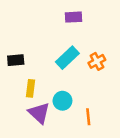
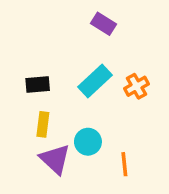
purple rectangle: (74, 17) -> (104, 24), turned 35
black rectangle: (16, 60) -> (38, 85), moved

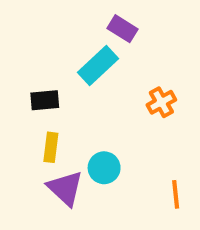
cyan rectangle: (95, 81) -> (98, 65), moved
orange line: (124, 164) -> (176, 194), moved

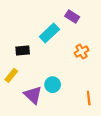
purple rectangle: (123, 29) -> (72, 16), moved
yellow rectangle: (51, 147) -> (11, 75), moved, turned 32

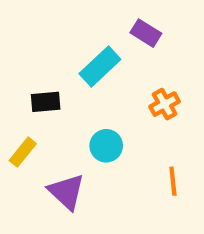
cyan circle: (53, 85) -> (106, 146), moved
orange line: (89, 98) -> (173, 181), moved

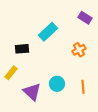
purple rectangle: (146, 33) -> (85, 18), moved
cyan circle: (106, 146) -> (57, 84), moved

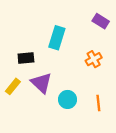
cyan rectangle: (48, 32) -> (57, 38), turned -30
purple triangle: (32, 92) -> (41, 83), moved

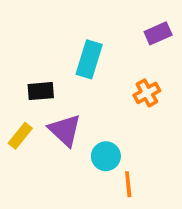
purple rectangle: (101, 21) -> (158, 33), turned -56
orange line: (98, 103) -> (128, 184), moved

